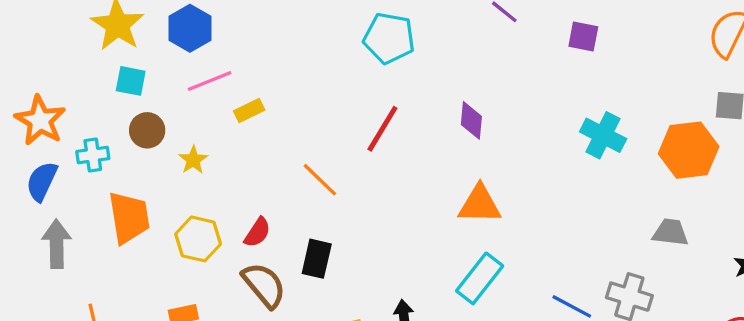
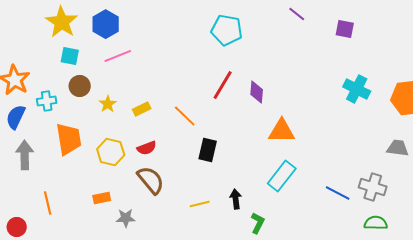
yellow rectangle: (249, 111) -> (142, 109), moved
purple diamond: (471, 120) -> (257, 92), moved
red semicircle: (257, 232) -> (147, 148), turned 36
black rectangle: (317, 259) -> (208, 150), moved

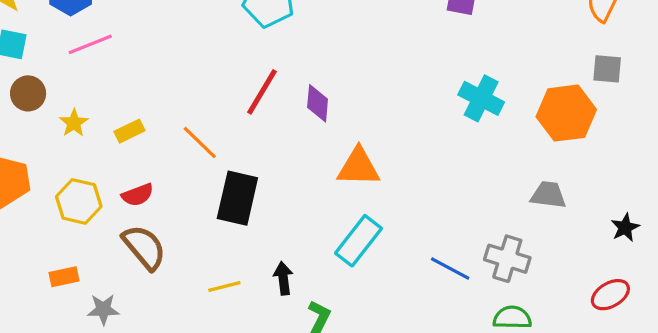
black rectangle: (208, 150) -> (237, 198), size x1.4

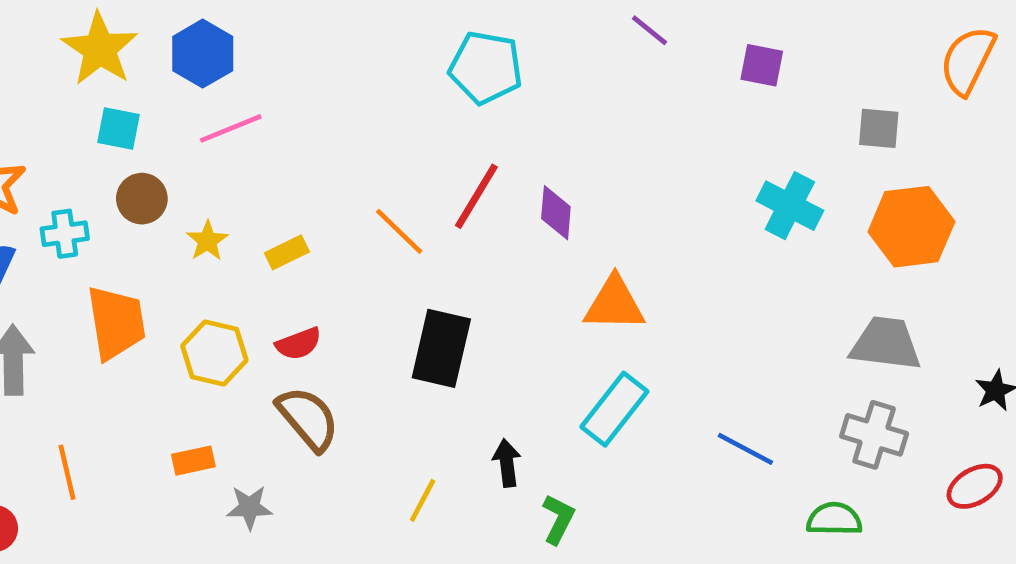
gray square: (607, 69) -> (879, 128), moved
orange line: (200, 143) -> (399, 231), moved
gray trapezoid: (548, 195) -> (886, 344), size x1.4
gray cross: (507, 259) -> (874, 435), moved
yellow line: (224, 286) -> (423, 500), moved, turned -48

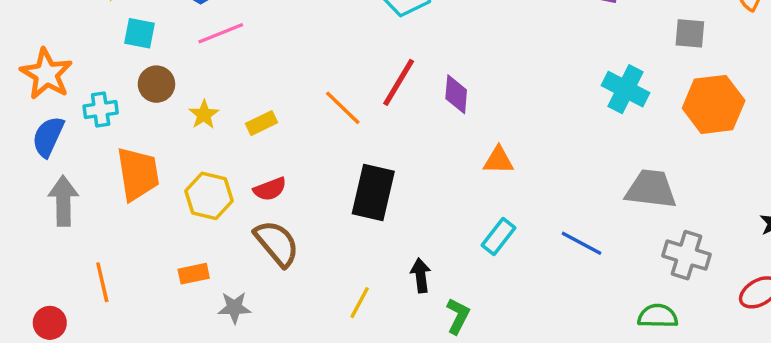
orange triangle: (614, 304) -> (499, 160), size x0.7
gray trapezoid: (886, 344) -> (651, 189), moved
cyan rectangle: (614, 409) -> (499, 236), size x0.7
blue line: (745, 449) -> (581, 243), moved

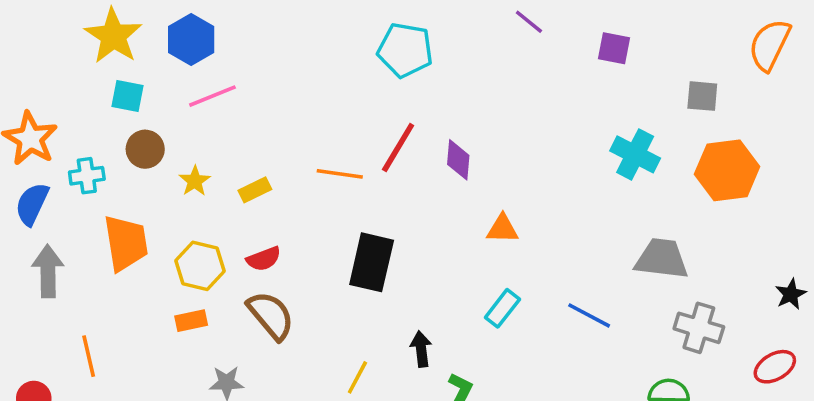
orange line: (343, 108) -> (340, 174), turned -36
orange rectangle: (194, 274) -> (191, 321), moved

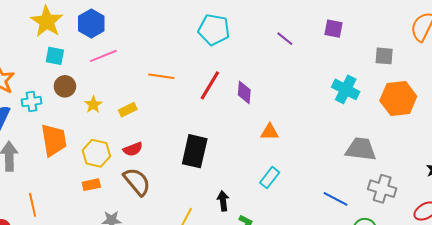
purple line: (529, 22) -> (285, 39), moved
orange line: (340, 174) -> (161, 76), moved
blue line: (589, 315) -> (336, 199), moved

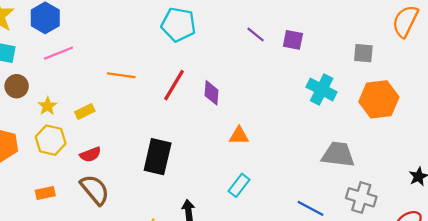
purple square: (333, 29) -> (293, 40), moved
yellow hexagon: (96, 153) -> (51, 140), moved

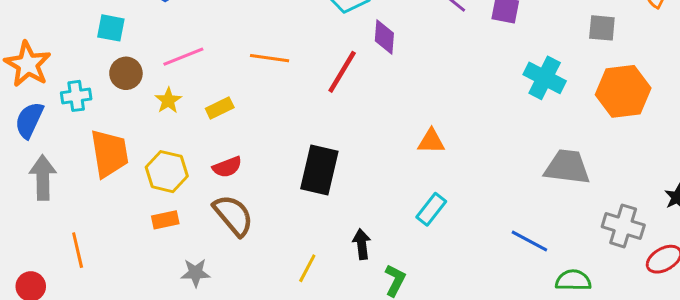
pink line: (58, 53) -> (183, 57), moved
purple diamond: (211, 93) -> (384, 37), moved
yellow hexagon: (51, 140) -> (167, 172), moved
gray cross: (361, 197) -> (623, 226), moved

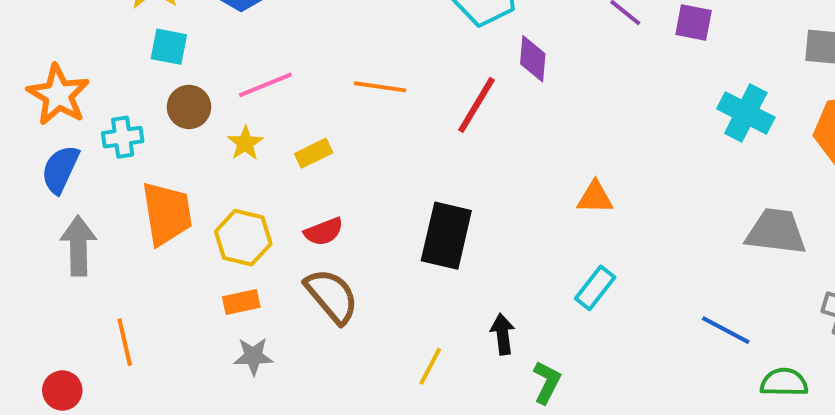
gray star: (195, 273) -> (253, 356), moved

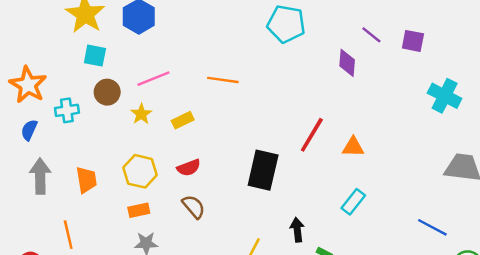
purple diamond: (533, 59) -> (347, 63), moved
red line: (476, 105) -> (312, 135), moved
blue semicircle: (60, 169) -> (29, 130), size x0.7
orange trapezoid: (167, 214) -> (86, 180), moved, size x0.7
brown semicircle: (332, 296) -> (194, 207), size x0.7

